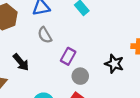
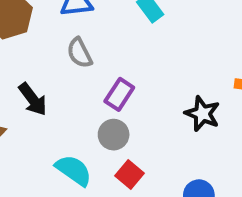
gray circle: (80, 76) -> (114, 135), moved

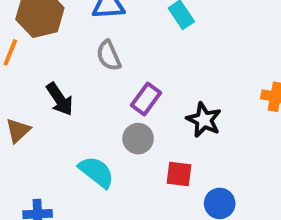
black star: (202, 114) -> (204, 120), moved
red square: (129, 175) -> (179, 174), moved, turned -36

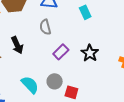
black star: (204, 120) -> (90, 53), moved
gray circle: (138, 139) -> (55, 81), moved

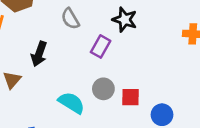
black arrow: (17, 45) -> (39, 54), turned 60
black star: (90, 53) -> (125, 20), moved

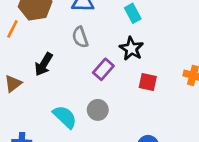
red square: (130, 97) -> (148, 82), moved

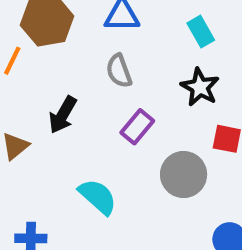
purple rectangle: (103, 69) -> (137, 127), moved
gray circle: (98, 110) -> (184, 174), moved, size x1.4

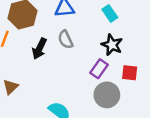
black arrow: (63, 115) -> (39, 49), moved
purple rectangle: (137, 127) -> (99, 69), moved

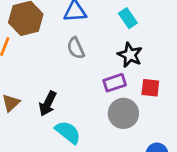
black arrow: (39, 49) -> (48, 104), moved
purple rectangle: (99, 69) -> (115, 83), turned 36

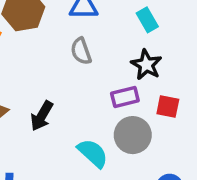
cyan semicircle: (68, 132) -> (93, 153), moved

